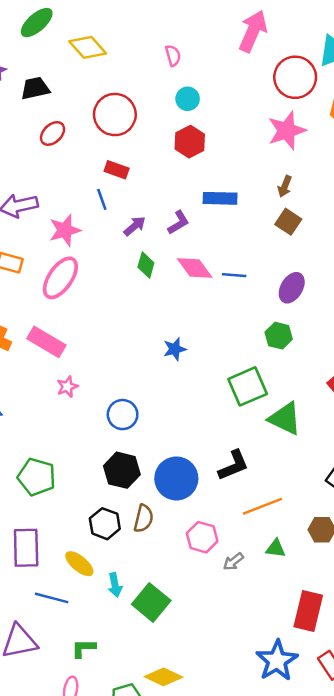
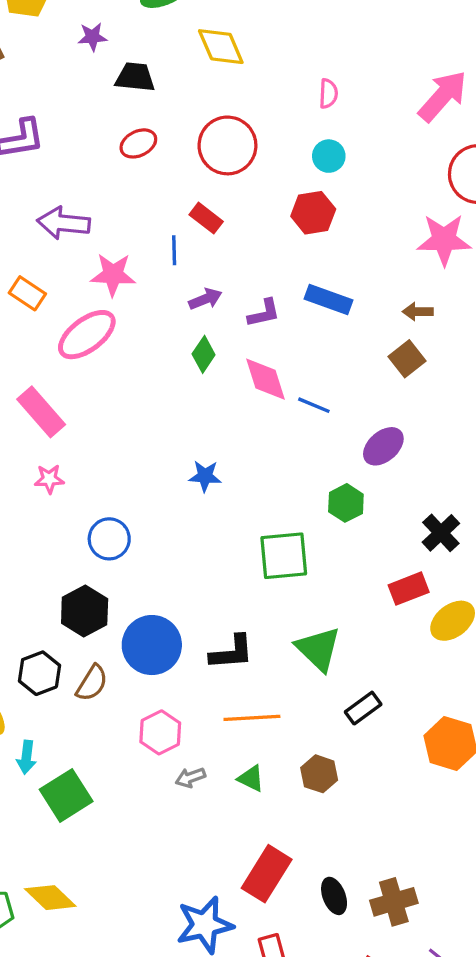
brown arrow: (285, 186) -> (418, 312), turned 50
green triangle: (285, 419) -> (318, 649), moved

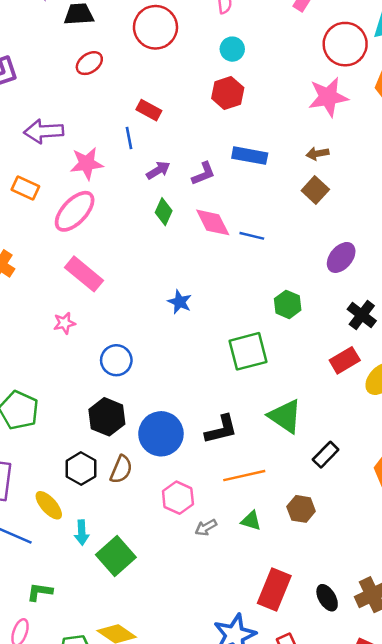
red circle: (227, 145) -> (155, 27), moved
pink rectangle: (41, 412) -> (84, 274), moved
purple ellipse: (383, 446) -> (341, 257), moved
blue star: (205, 476) -> (180, 302), turned 30

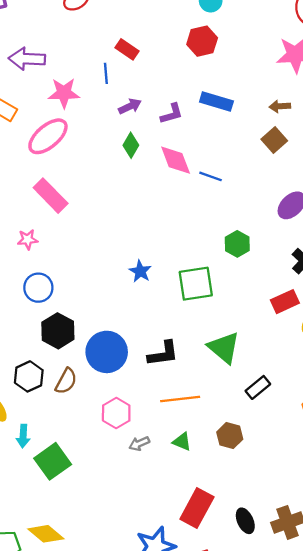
blue star: (180, 302) -> (140, 271), moved
blue circle: (116, 360) -> (38, 288), moved

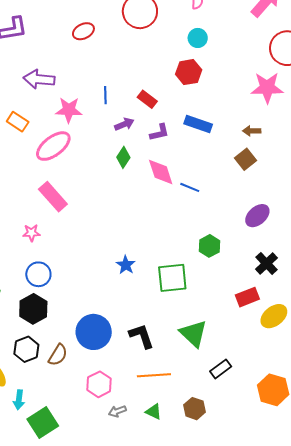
red rectangle: (127, 49) -> (147, 99), moved
black hexagon: (58, 331) -> (33, 309), moved
black L-shape: (163, 354) -> (142, 336), turned -104

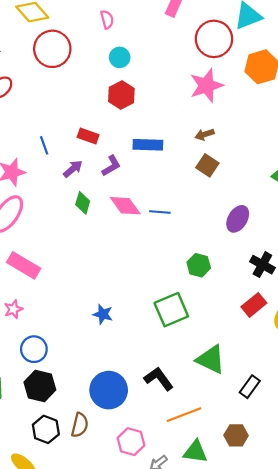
blue star: (126, 265) -> (103, 314), moved
green triangle: (154, 412) -> (195, 452), size x1.4

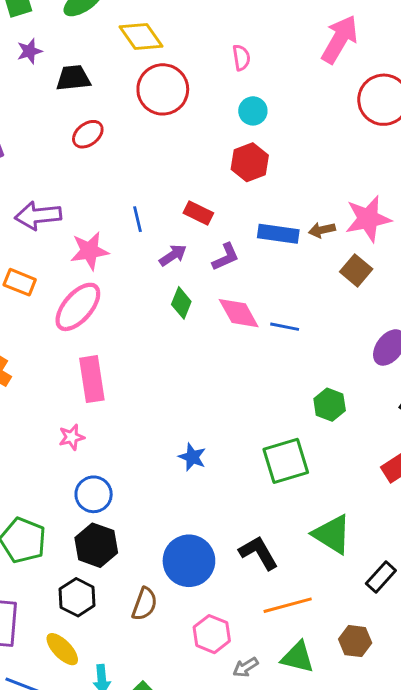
pink star: (206, 86) -> (368, 219), moved
brown arrow: (205, 134) -> (322, 230), moved
pink rectangle: (24, 265) -> (92, 379), turned 44
black hexagon: (46, 429) -> (77, 597), moved

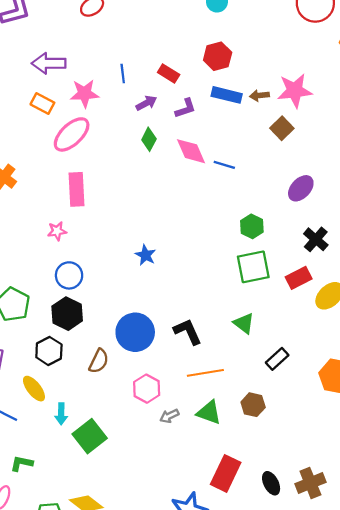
red hexagon: (250, 162) -> (218, 56), moved
orange rectangle: (20, 282) -> (42, 103), moved
green square: (286, 461) -> (253, 267), moved
green triangle: (332, 534) -> (244, 323), size x0.7

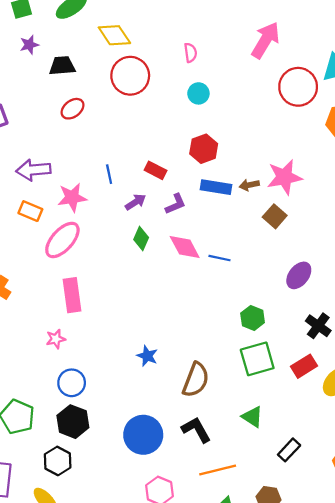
brown semicircle: (99, 361) -> (196, 380), moved, size x1.4

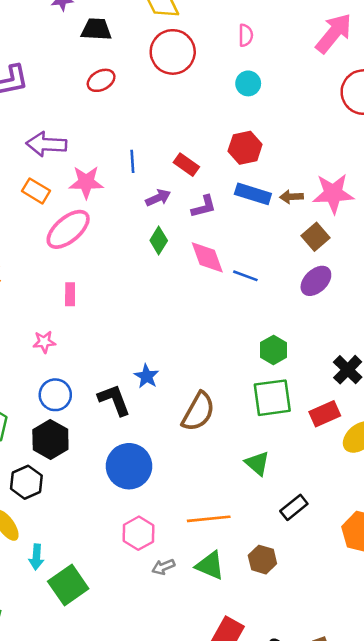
purple ellipse: (299, 275) -> (316, 281), moved
pink rectangle: (72, 295) -> (70, 294), size x0.6
black L-shape: (196, 430) -> (114, 400), moved

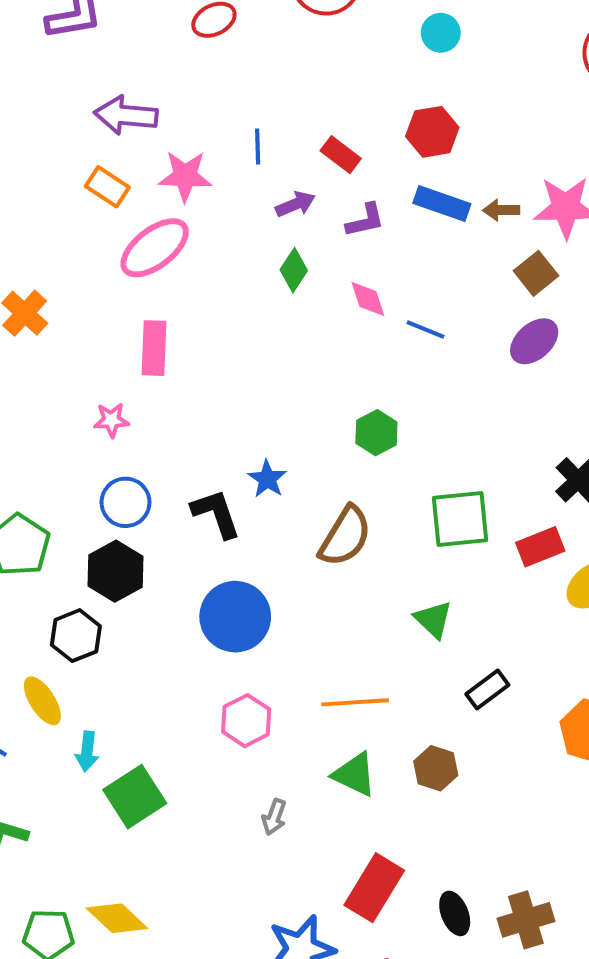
pink diamond: (207, 257) -> (368, 299), size x0.7
pink rectangle: (70, 294) -> (154, 348), size x1.5
green hexagon: (274, 350) -> (376, 433), moved
gray arrow: (163, 567) -> (274, 817), moved, turned -50

